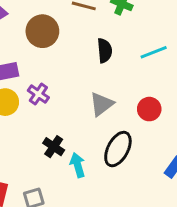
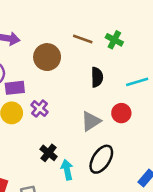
red circle: (149, 109) -> (121, 113), moved

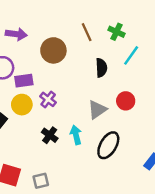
brown line: (83, 39) -> (87, 32), turned 48
cyan line: (137, 82) -> (131, 55), moved, turned -36
black cross: (49, 153) -> (50, 135), moved
cyan arrow: (67, 170) -> (76, 135), moved

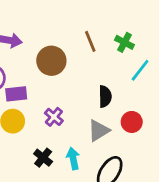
black semicircle: (101, 68) -> (105, 97), moved
purple cross: (48, 99) -> (54, 117), moved

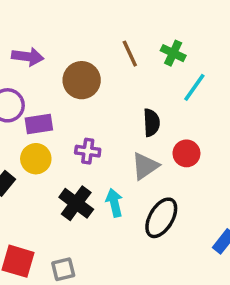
purple cross: (54, 117) -> (88, 151), turned -30
black cross: (43, 158) -> (76, 203), size x1.4

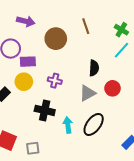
green cross: (173, 53) -> (121, 30), moved
black cross: (76, 203) -> (45, 110), turned -30
cyan arrow: (114, 203) -> (68, 125), moved

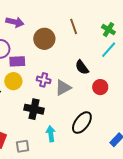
black semicircle: (94, 68) -> (82, 67), turned 140
gray triangle: (87, 93) -> (63, 88), moved
cyan arrow: (68, 125) -> (51, 134), moved

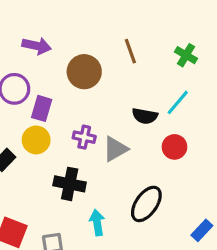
cyan line: (109, 50) -> (178, 102), moved
purple rectangle: (17, 61) -> (42, 108), turned -70
black semicircle: (82, 67) -> (145, 116), turned -42

